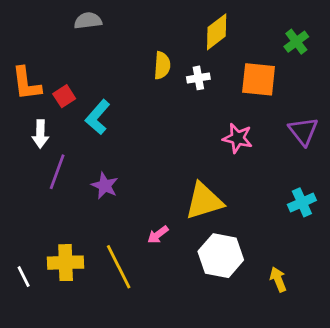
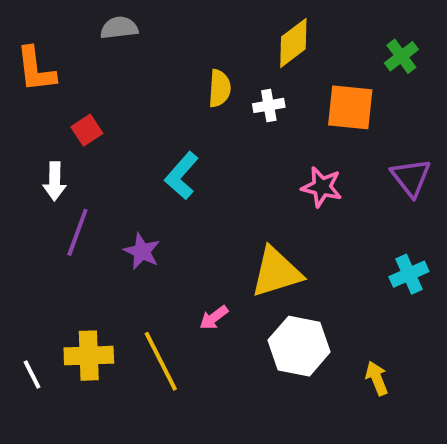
orange L-shape: (26, 84) -> (36, 69), moved
cyan L-shape: (98, 117) -> (182, 176), moved

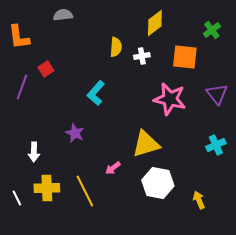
white arrow: (55, 181) -> (34, 152), moved
pink star: (322, 187) -> (170, 99), size x1.5
purple line: (77, 232) -> (22, 87), moved

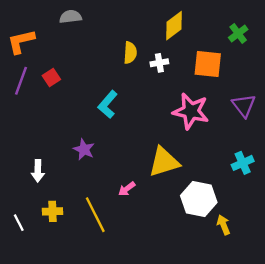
orange L-shape: (19, 37) -> (21, 41), turned 84
purple line: (22, 87) -> (21, 81), moved
white hexagon: (158, 183) -> (199, 199), moved
yellow cross: (47, 188) -> (52, 211), size x0.7

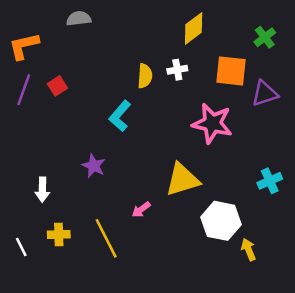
yellow semicircle: (130, 53) -> (145, 76), moved
purple triangle: (244, 106) -> (265, 93), moved, turned 50

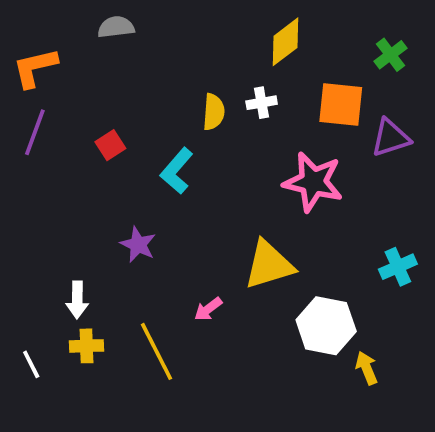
red square: (57, 86) -> (110, 145), moved
white arrow: (42, 190) -> (77, 300), moved

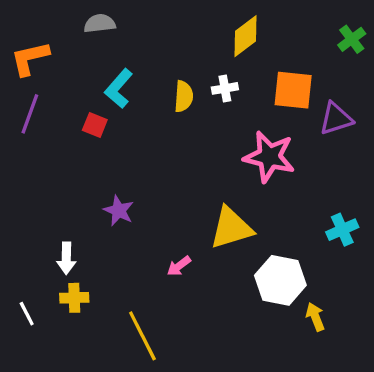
green cross: (391, 55) -> (352, 39), moved
red square: (110, 145) -> (95, 125), turned -35
cyan L-shape: (177, 171) -> (119, 88), moved
yellow line: (156, 351) -> (142, 336), moved

